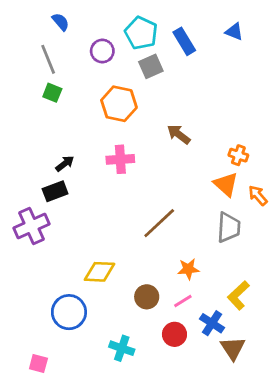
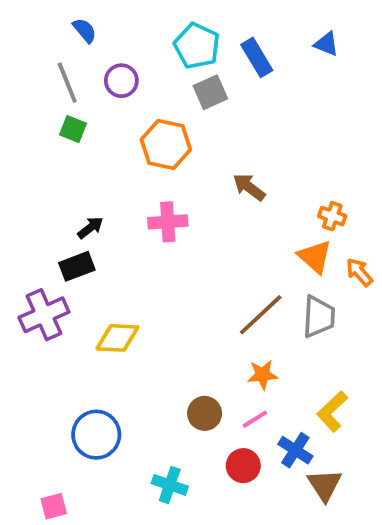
purple circle: (102, 51) -> (121, 81), moved
brown line: (159, 223) -> (261, 315), moved
yellow diamond: (100, 272) -> (117, 338), moved
pink square: (38, 363) -> (54, 506), turned -30

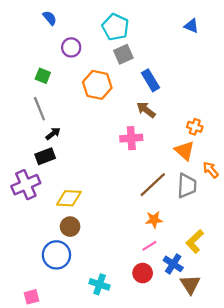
blue rectangle: (257, 57) -> (151, 80), moved
gray line: (67, 83) -> (39, 109), moved
pink cross: (168, 222) -> (131, 138), moved
orange arrow: (359, 272) -> (211, 170), moved
brown circle: (205, 413) -> (70, 227), moved

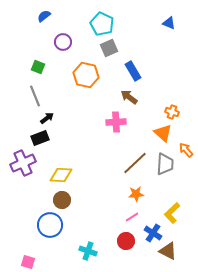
blue semicircle: (50, 18) -> (44, 16), turned -88
brown triangle: (190, 284) -> (168, 251), turned -30
pink square: (32, 297) -> (28, 262), turned 32

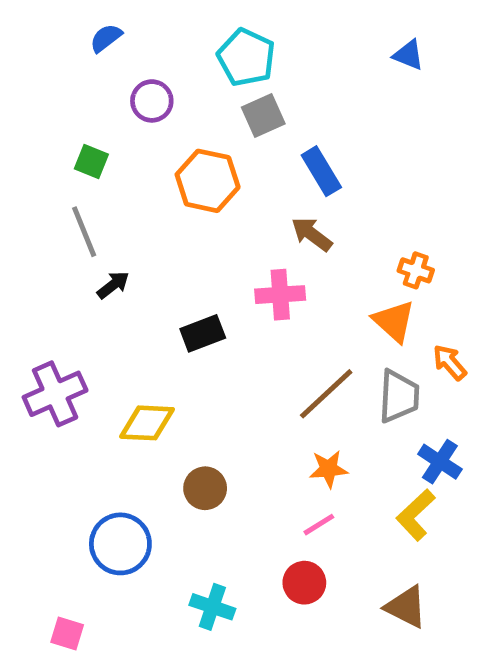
black rectangle: (40, 138) -> (203, 333), moved
brown circle: (62, 200) -> (205, 488), moved
blue cross: (153, 233) -> (440, 462), moved

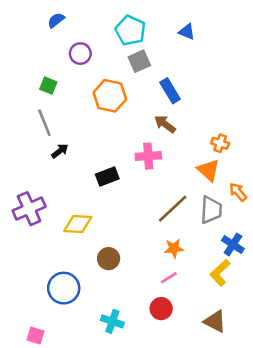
blue triangle: (408, 55) -> (187, 32), moved

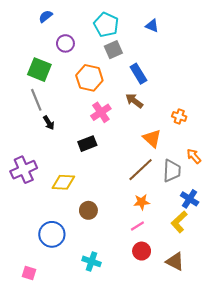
green square: (48, 86) -> (39, 70), size x1.6
black arrow: (60, 151) -> (49, 123), turned 96
pink cross: (148, 156) -> (101, 112), moved, turned -30
orange triangle: (209, 170) -> (152, 138), moved
red circle: (161, 309) -> (142, 251), moved

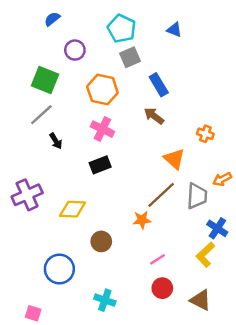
gray line: (36, 100) -> (41, 115), turned 70
pink cross: (101, 112) -> (102, 129), moved, turned -30
orange arrow: (194, 156) -> (222, 179), turned -77
orange star: (142, 202) -> (142, 220), moved

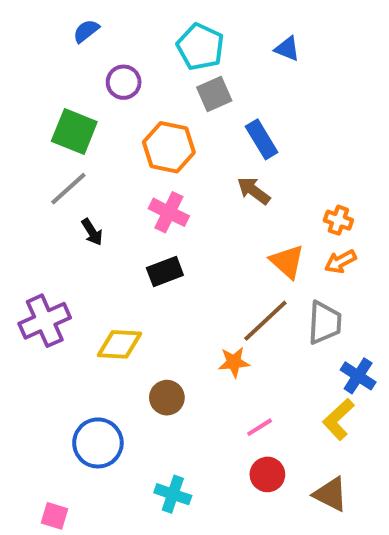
orange arrow: (222, 179) -> (340, 262), moved

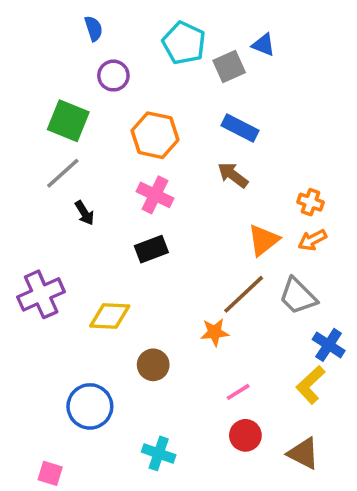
blue semicircle: (86, 31) -> (94, 29), moved, turned 110
gray square: (214, 94) -> (229, 66), moved
blue rectangle: (262, 139) -> (240, 128), turned -32
orange triangle: (287, 262) -> (263, 240), turned 40
gray trapezoid: (325, 323) -> (298, 296), turned 132

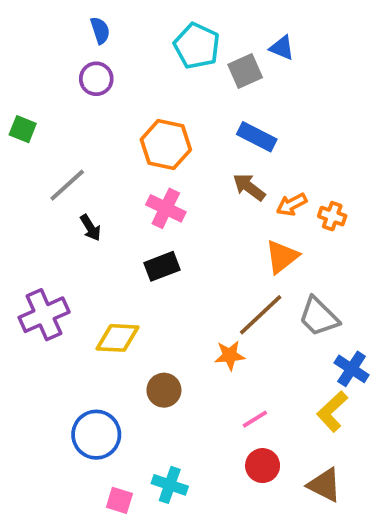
purple circle: (113, 76) -> (96, 79), moved
green square: (68, 121) -> (23, 129), moved, size x0.6
orange arrow: (312, 240) -> (292, 204), moved
pink square: (50, 473) -> (119, 500), moved

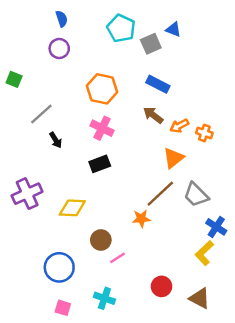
pink line: (255, 419) -> (118, 258), moved
pink square: (119, 500) -> (63, 308), moved

